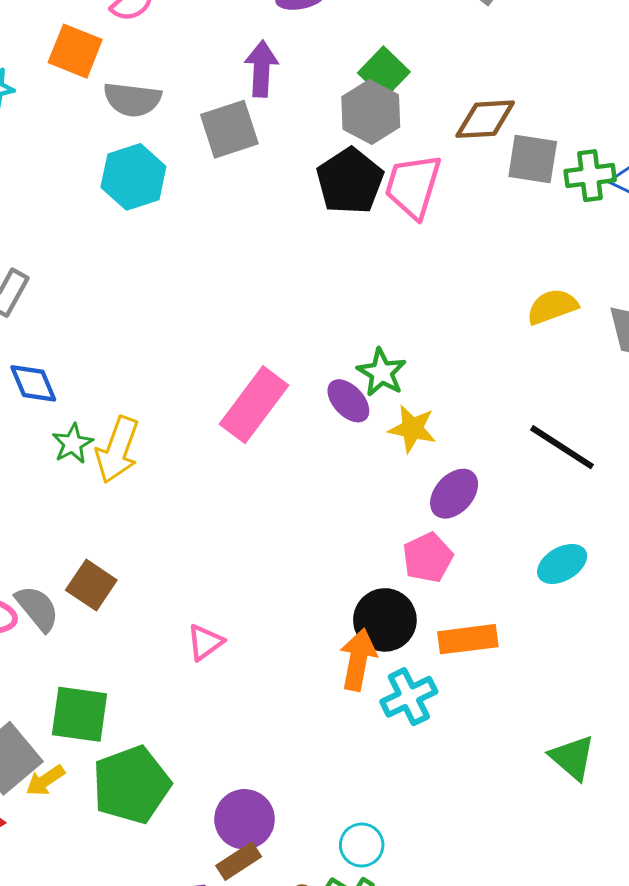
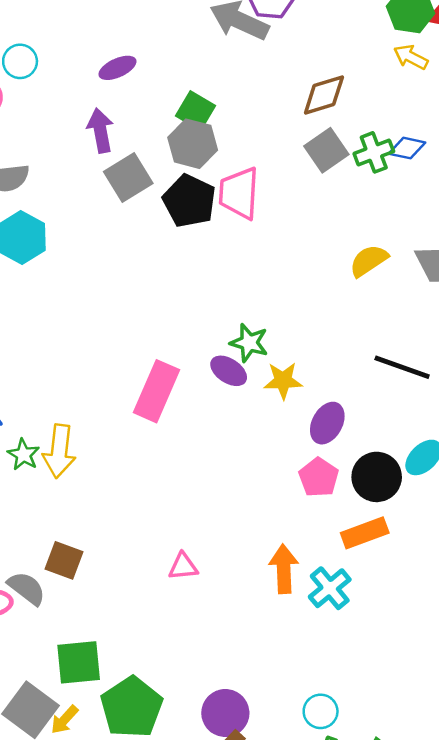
brown diamond: (485, 119) -> (324, 95), moved
gray square: (229, 129) -> (128, 178), moved
gray square: (533, 159) -> (326, 150), turned -30
black circle: (385, 620) -> (377, 477), moved
pink triangle: (205, 642) -> (183, 566), moved, turned 44

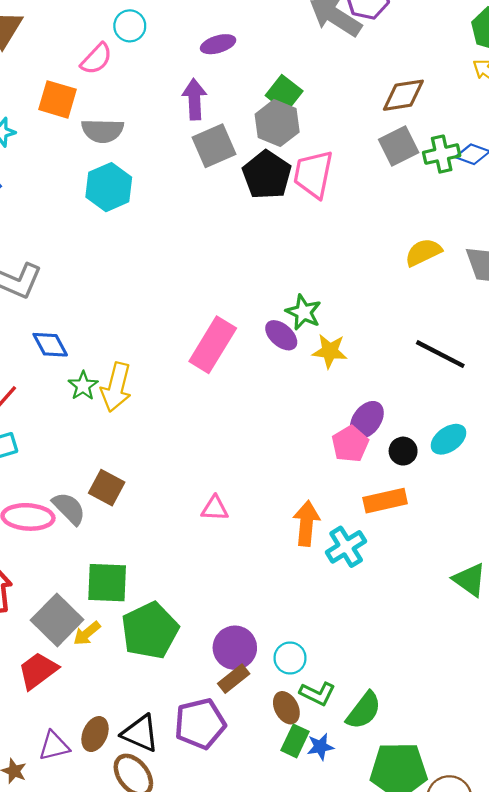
purple ellipse: (327, 423) -> (367, 420), moved
black circle: (377, 477) -> (403, 451), size x0.6
cyan circle: (321, 711) -> (290, 658), moved

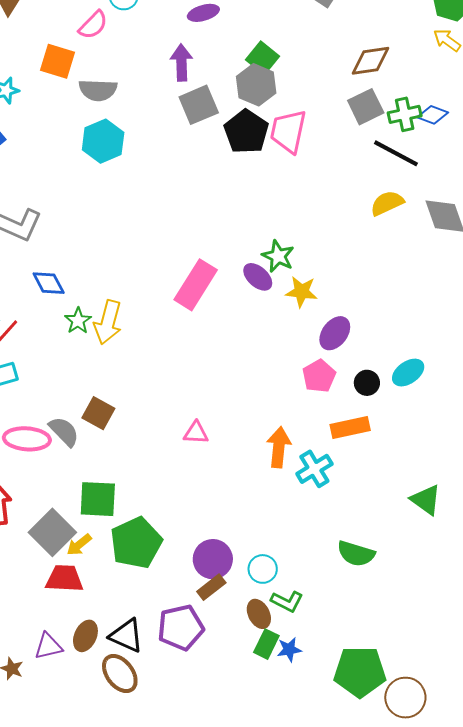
black line: (440, 354) -> (396, 153), moved
purple ellipse: (367, 420) -> (335, 333), moved
red trapezoid: (38, 671) -> (64, 579), moved, turned 39
green semicircle: (364, 710) -> (356, 554), moved, turned 69

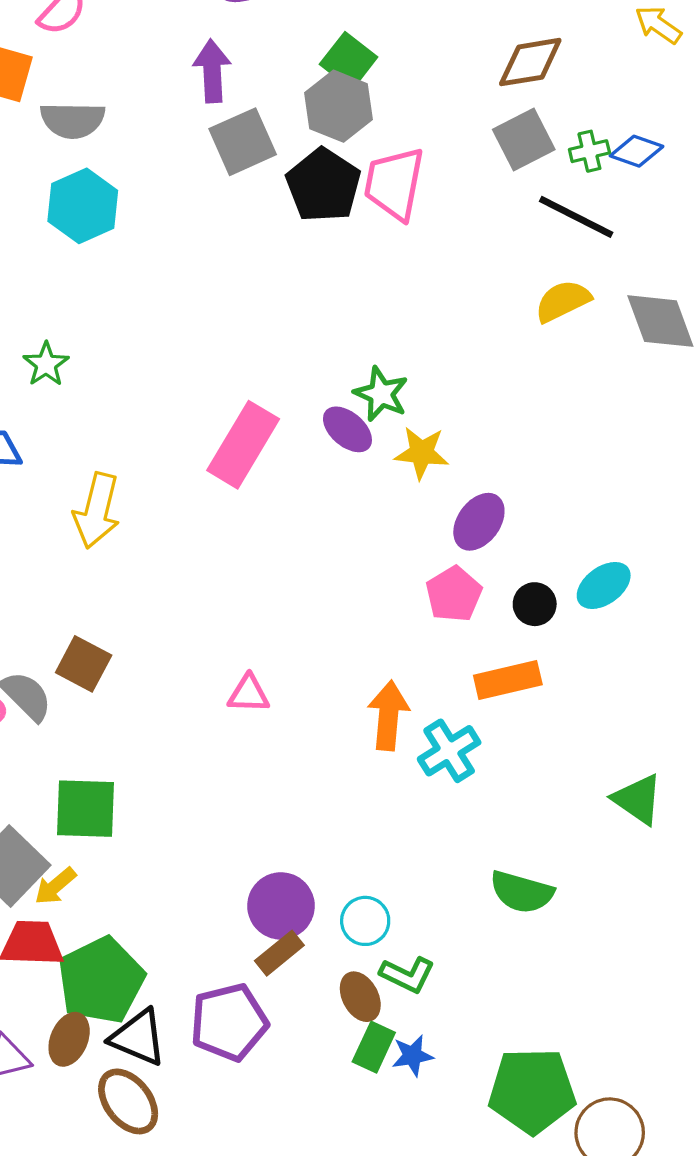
green cross: (405, 114) -> (589, 151), size x0.7
green star: (78, 321) -> (46, 364), moved
green pentagon: (136, 543) -> (101, 980), moved

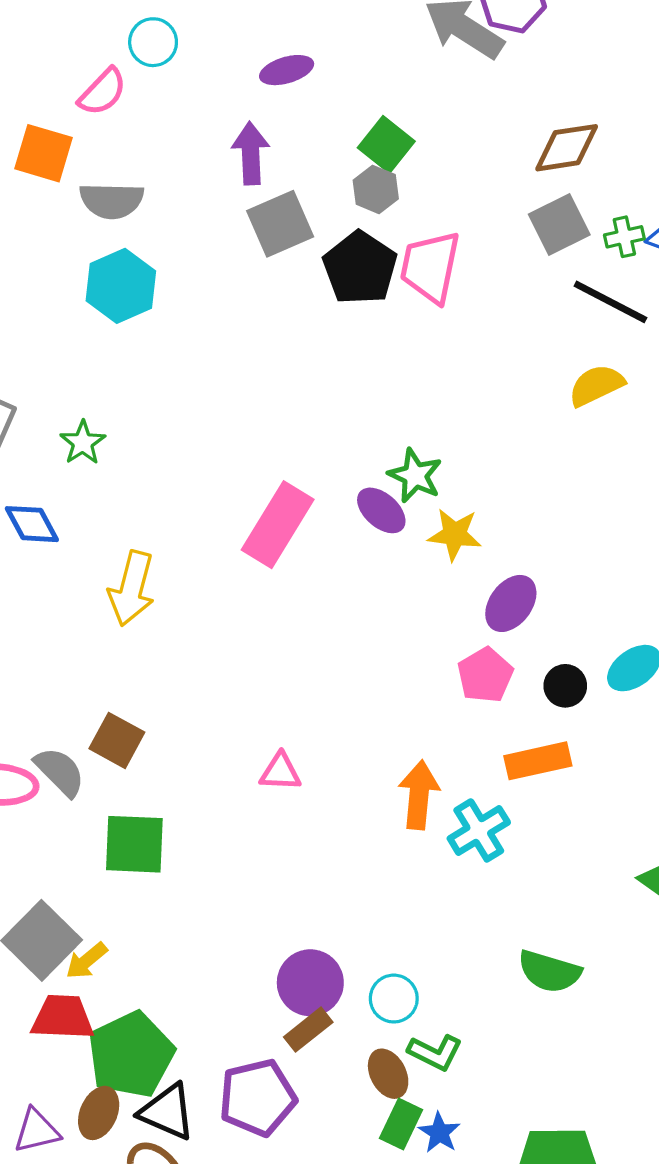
gray hexagon: (338, 106) -> (376, 189), size x0.7
green square: (86, 809) -> (134, 844), moved
blue star: (413, 1056) -> (439, 1133), turned -30

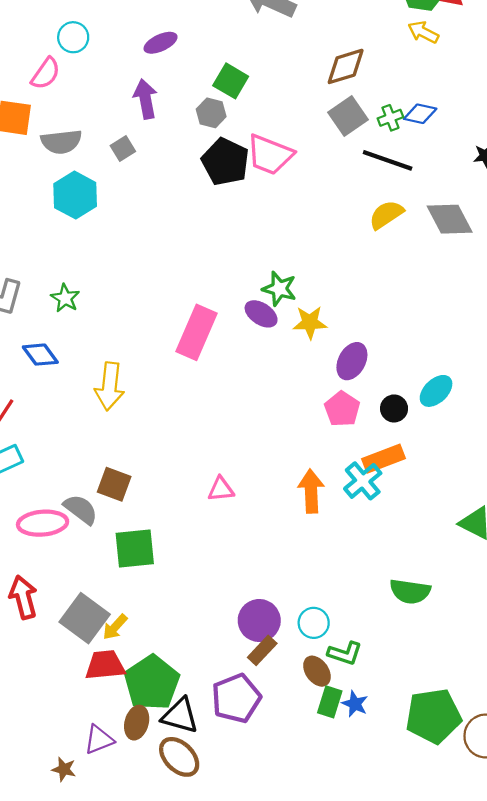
gray hexagon: (376, 189) -> (211, 113), moved
gray square: (280, 224) -> (123, 149), moved, size x0.6
pink trapezoid: (430, 267) -> (270, 155), turned -72
cyan cross: (479, 830) -> (363, 481), moved

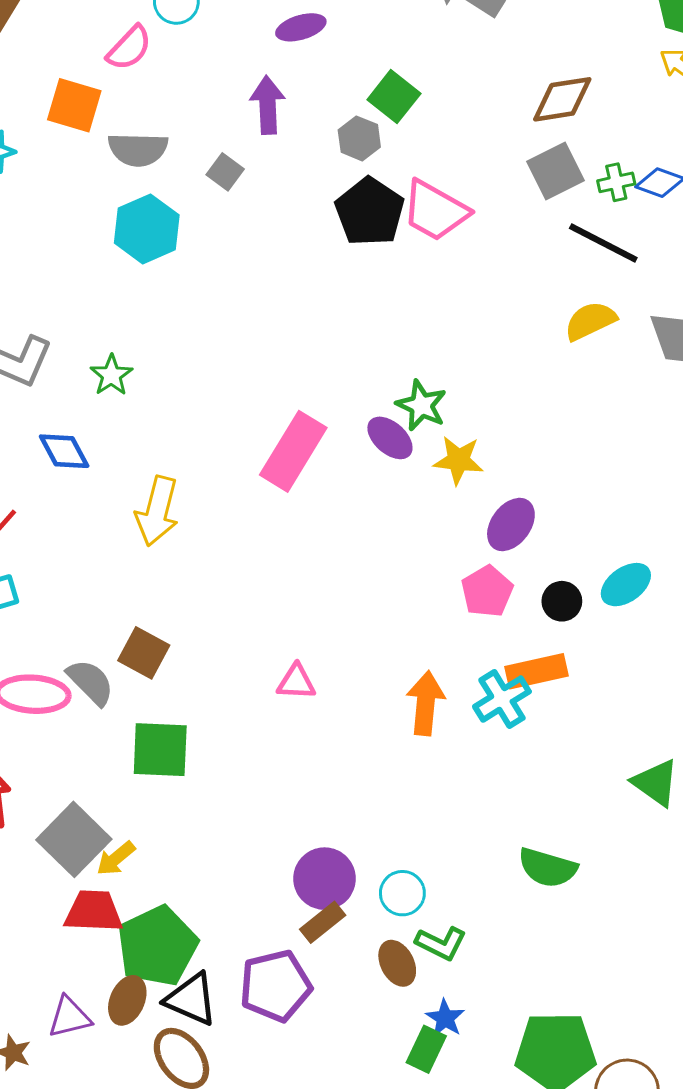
gray square: (123, 149) -> (225, 172), turned -30
green rectangle: (330, 702) -> (426, 1049), moved

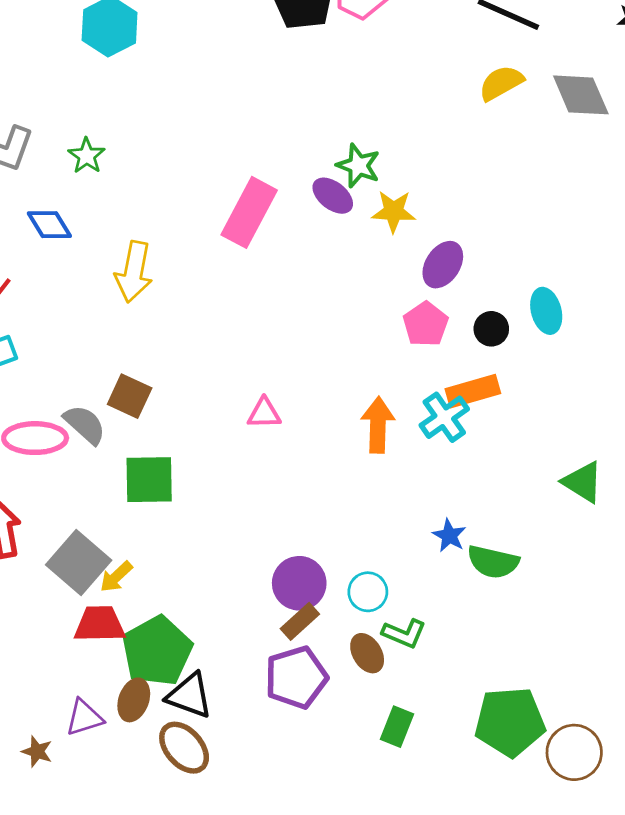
cyan ellipse: (626, 585) -> (546, 311), turned -66
purple pentagon: (275, 986) -> (296, 677), moved
blue star: (445, 1018) -> (449, 536), moved

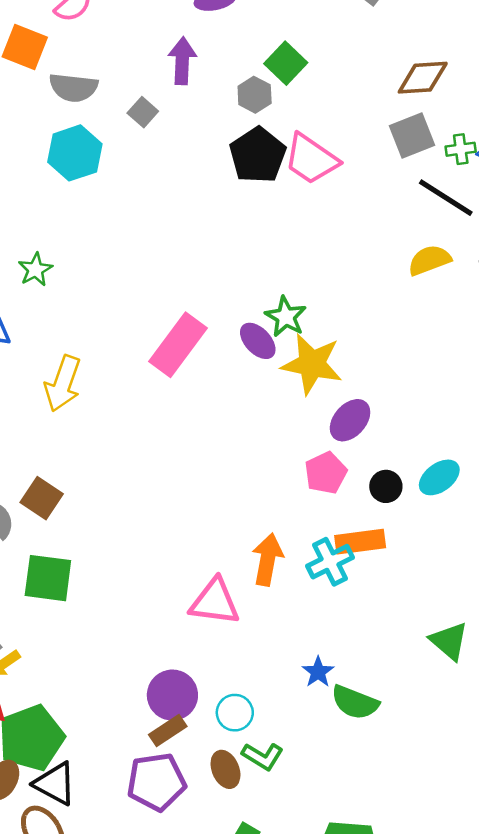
yellow star: (394, 211) -> (312, 364), size x1.5
cyan ellipse: (546, 311) -> (439, 477), turned 60
pink triangle: (264, 413) -> (215, 602), moved, size x1.6

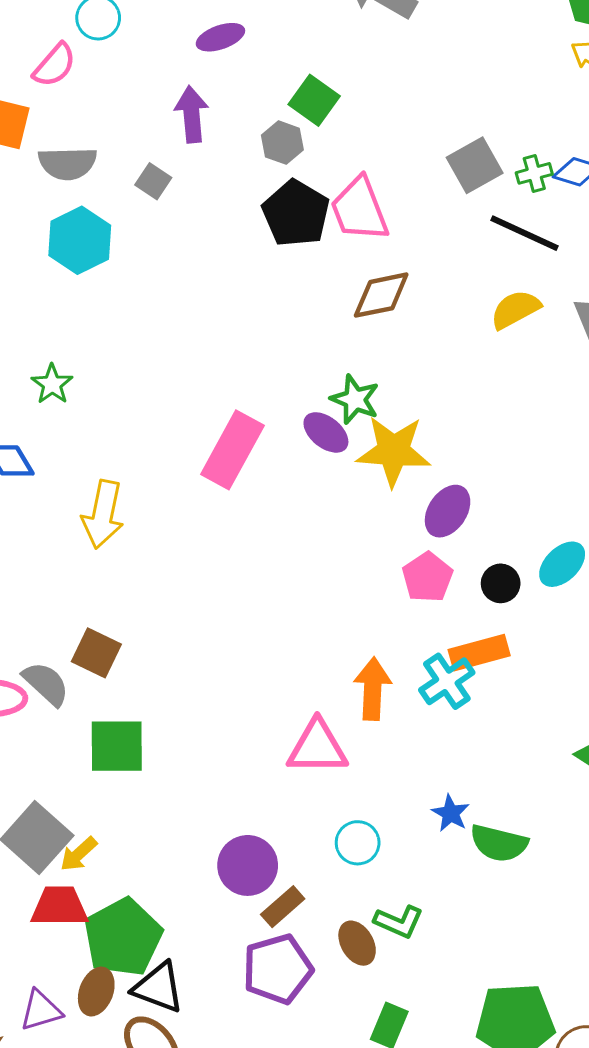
brown diamond: (423, 78) -> (381, 295), moved
pink trapezoid: (311, 159) -> (359, 209), turned 42
purple circle: (172, 695) -> (248, 865), moved
cyan circle: (235, 713) -> (358, 843), moved

